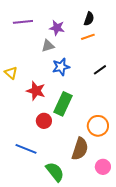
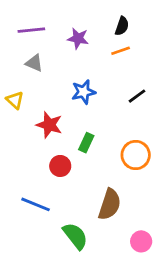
gray triangle: (48, 46) -> (34, 63), moved, turned 40
green rectangle: (63, 104) -> (86, 143), size x0.6
orange circle: (98, 126) -> (136, 155), moved
pink circle: (103, 167) -> (141, 241), moved

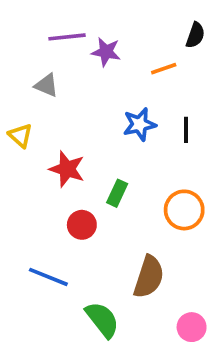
black semicircle: (122, 26) -> (195, 35), moved
purple line: (31, 30) -> (67, 37), moved
blue star: (84, 92) -> (140, 124), moved
black line: (137, 96) -> (186, 130), turned -54

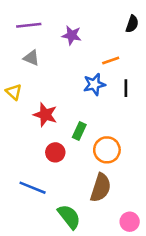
purple line: (67, 37) -> (29, 25), moved
orange line: (164, 69) -> (111, 60), moved
orange circle: (184, 210) -> (107, 150), moved

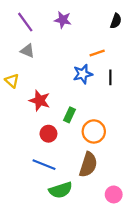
purple line: (29, 25) -> (25, 22), turned 60
purple star: (72, 35) -> (63, 20), moved
blue line: (33, 188) -> (44, 165), moved
green semicircle: (69, 217) -> (61, 190), turned 110

